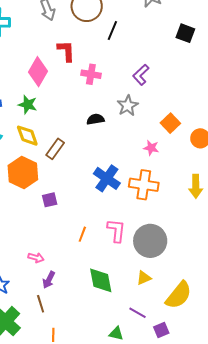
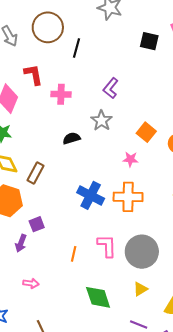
purple arrow: (49, 280) -> (21, 243), moved

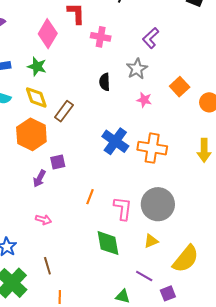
black semicircle: (71, 138) -> (105, 82), turned -84
pink star: (130, 159) -> (144, 100), moved
pink L-shape: (107, 246) -> (123, 208), moved

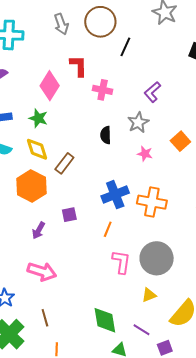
blue cross: (115, 141) -> (115, 195), turned 32
purple square: (58, 162) -> (69, 215), moved
orange line: (90, 197) -> (108, 229), moved
pink arrow: (43, 220) -> (42, 272), size x1.8
green diamond: (108, 243) -> (105, 320), moved

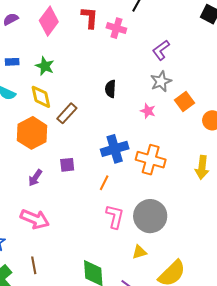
pink diamond: (50, 86) -> (49, 21), moved
pink cross: (103, 90) -> (116, 28), moved
gray star: (138, 122) -> (161, 81), moved

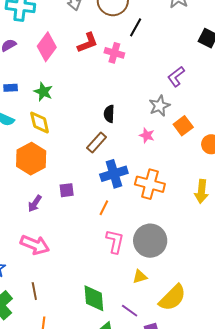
red L-shape: (90, 17) -> (88, 43), turned 65
purple L-shape: (161, 50) -> (176, 77), moved
brown rectangle: (67, 113) -> (97, 142), moved

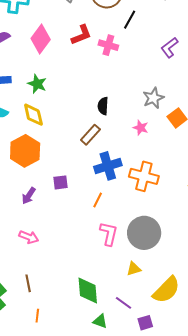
purple L-shape: (176, 77) -> (170, 48), moved
pink arrow: (35, 245) -> (29, 237), size x0.7

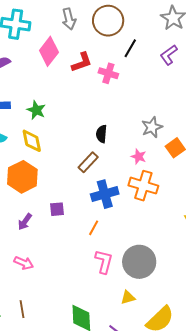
pink diamond: (41, 39) -> (49, 51), moved
purple L-shape: (170, 48) -> (169, 55), moved
orange cross: (144, 176) -> (143, 186), moved

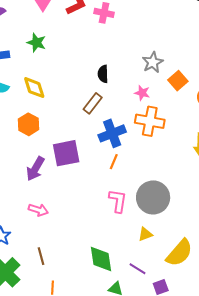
green star: (36, 110) -> (36, 43), moved
orange hexagon: (22, 177) -> (28, 124), size x0.7
purple square: (57, 209) -> (66, 153), size x1.8
purple arrow: (25, 222) -> (35, 169), size x1.4
orange line: (94, 228) -> (114, 162), moved

